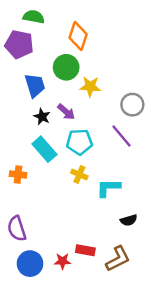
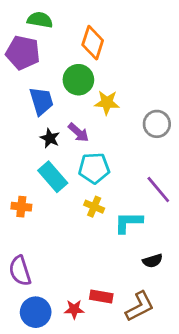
purple line: (122, 136) -> (158, 190), moved

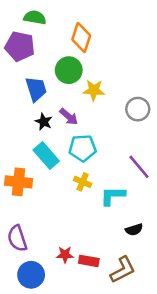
orange cross: (21, 207) -> (19, 182), size x1.5
red star: (74, 309) -> (65, 255), moved

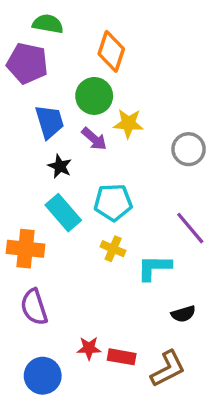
purple arrow: (69, 117) -> (94, 139), moved
purple semicircle: (17, 238) -> (34, 307), moved

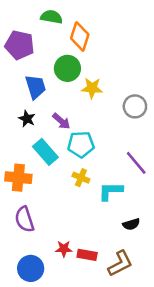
green semicircle: (48, 24) -> (51, 17), moved
purple arrow: (94, 139) -> (61, 121), moved
black star: (60, 166) -> (27, 119), moved

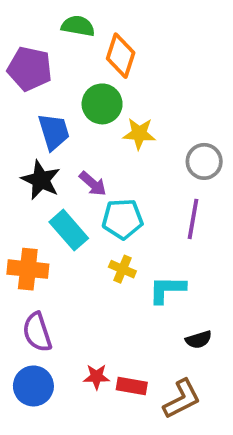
black star: (27, 119) -> (41, 180), size x1.5
purple line: (136, 163) -> (193, 219), moved, turned 50
blue circle: (31, 268) -> (33, 386), moved

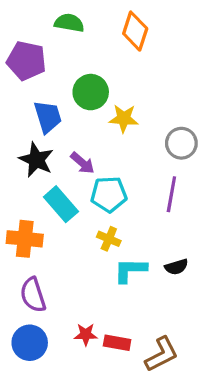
orange diamond: (121, 56) -> (135, 31), moved
cyan L-shape: (167, 289) -> (130, 270), moved
black semicircle: (199, 340) -> (176, 267), moved

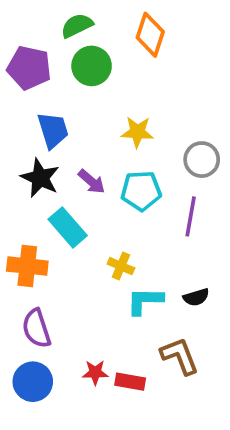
green semicircle: (69, 23) -> (77, 26), turned -36
green circle: (91, 92) -> (92, 66), moved
cyan pentagon: (109, 194) -> (141, 191), moved
brown L-shape: (162, 354) -> (180, 356), moved, turned -84

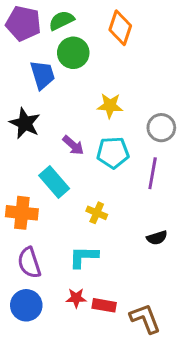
purple pentagon: (29, 68) -> (23, 23), moved
blue trapezoid: (53, 130) -> (42, 75), moved
black star: (40, 178) -> (25, 123), moved
cyan L-shape: (145, 301) -> (84, 257), moved
brown L-shape: (180, 356) -> (145, 319), moved

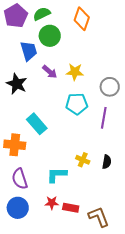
purple pentagon: (23, 23) -> (16, 16), turned 30
purple arrow: (73, 145) -> (50, 72), moved
yellow cross: (97, 213) -> (83, 160), moved
black semicircle: (157, 238) -> (107, 162), turned -64

